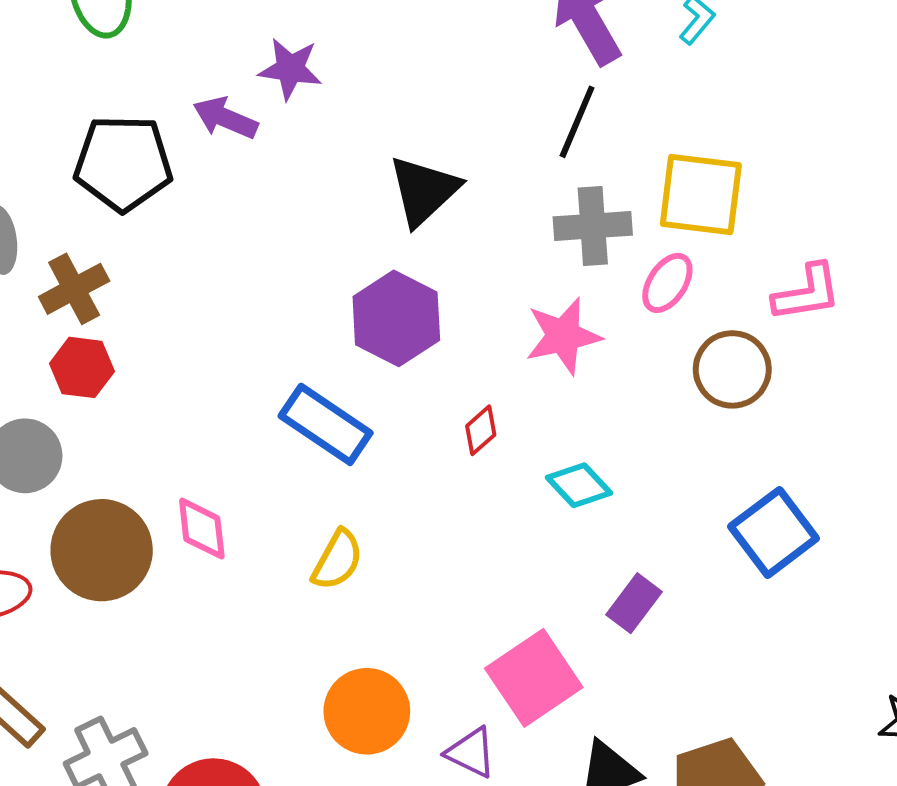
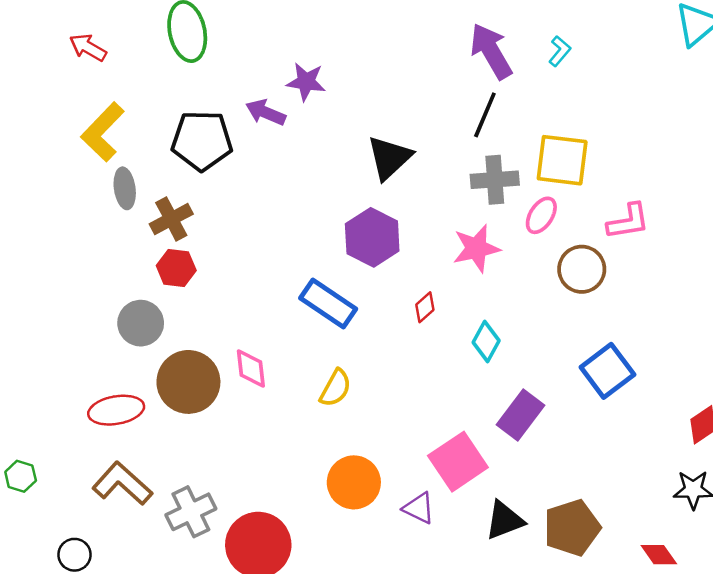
cyan diamond: (579, 485) -> (486, 341), turned 72
purple rectangle: (634, 603) -> (520, 415), size x1.4

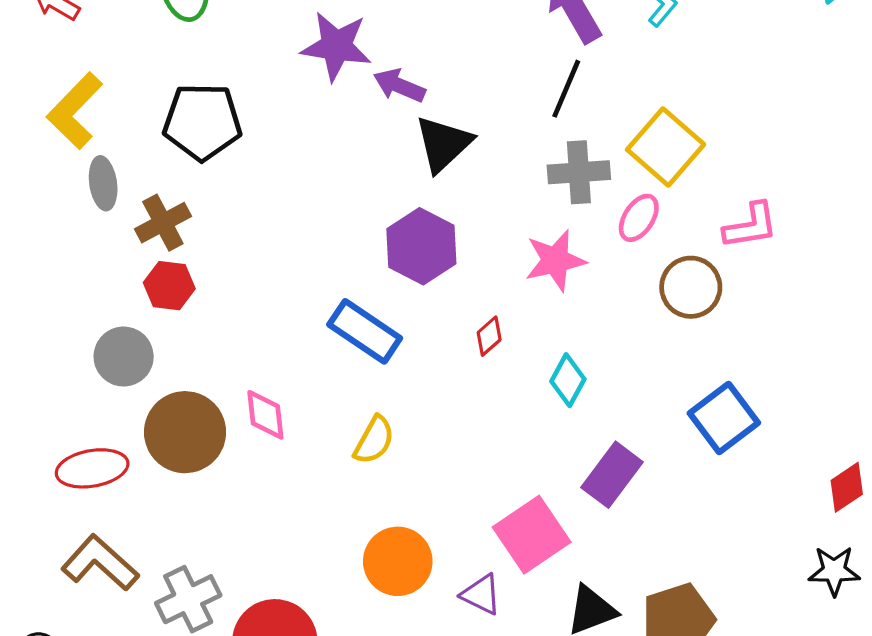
purple star: (306, 82) -> (336, 46), size x1.4
purple arrow: (266, 112) -> (399, 86), moved
yellow square: (562, 160) -> (666, 147), turned 34

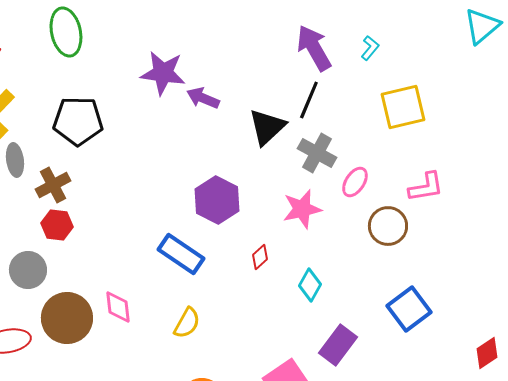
black triangle: (443, 144) -> (267, 127), moved
yellow square: (666, 147) -> (403, 107), moved, turned 36
gray cross: (579, 172) -> (317, 153), turned 33

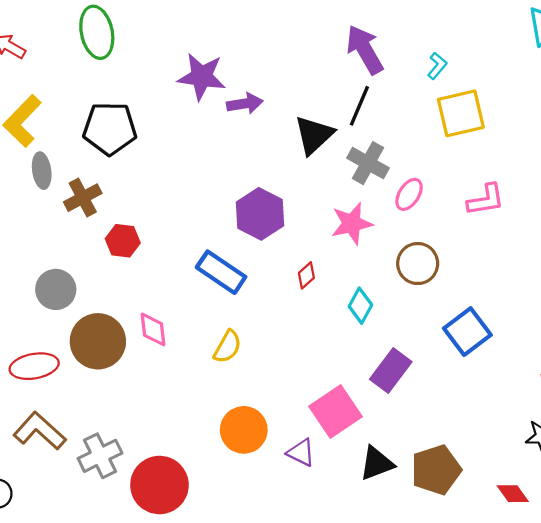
cyan L-shape: (370, 48) -> (437, 66), moved
purple arrow: (203, 98) -> (245, 104), turned 148
red hexagon: (57, 225) -> (123, 241), moved
brown circle: (388, 226) -> (418, 264), moved

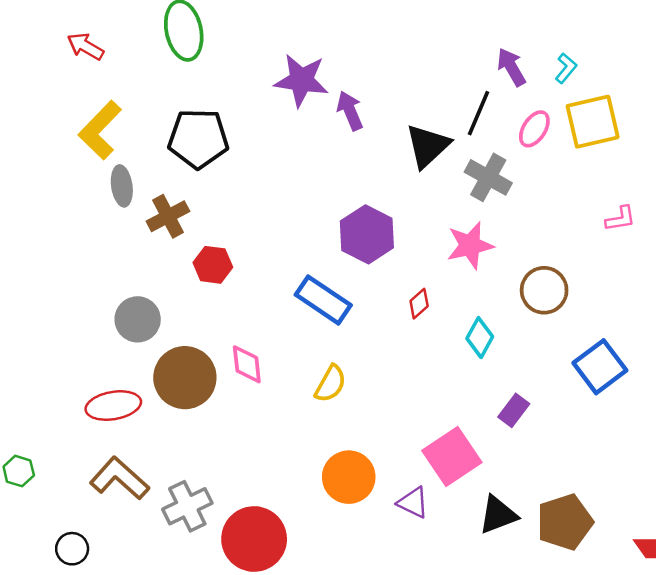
purple arrow: (365, 50) -> (511, 67), moved, size x0.7
purple arrow: (245, 104) -> (350, 111), turned -104
pink ellipse: (409, 194) -> (534, 129), moved
pink L-shape: (486, 200) -> (621, 219), size x0.7
purple rectangle: (391, 370) -> (514, 410), size x0.7

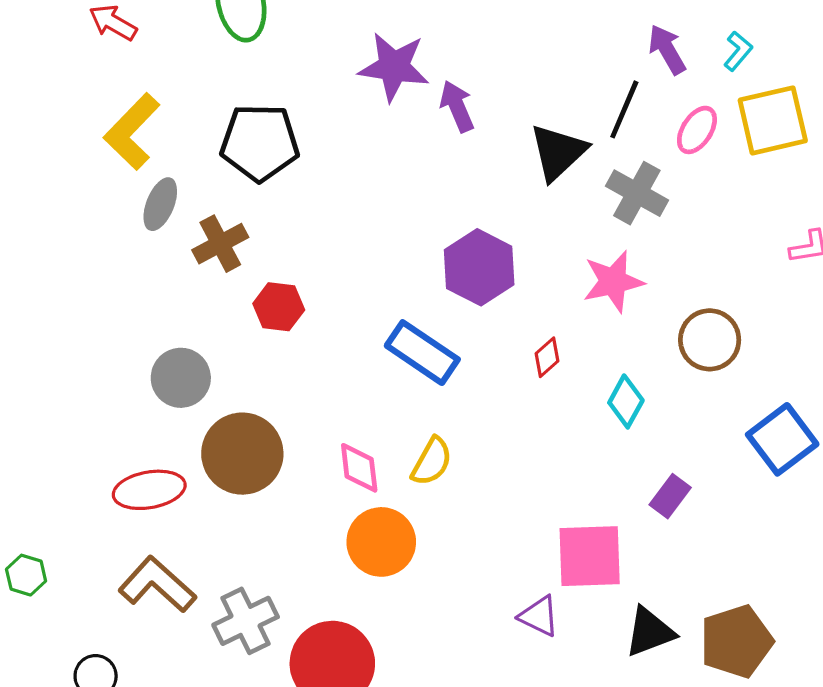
gray ellipse: (122, 186) -> (160, 204), turned 30
pink diamond: (247, 364) -> (359, 468), moved
pink square: (452, 456) -> (590, 556), turned 32
orange circle: (349, 477) -> (381, 542), moved

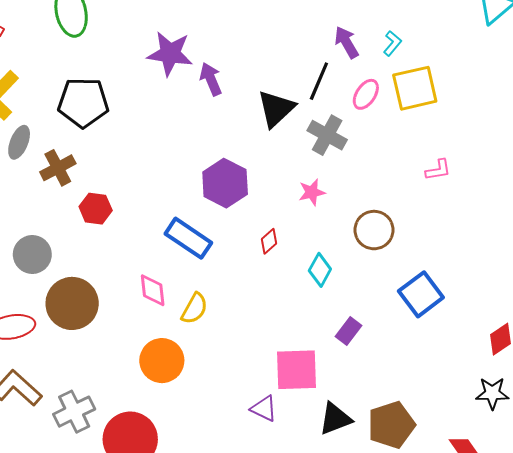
pink star: (613, 281) -> (312, 192), size x0.7
pink diamond: (359, 468) -> (153, 290), moved

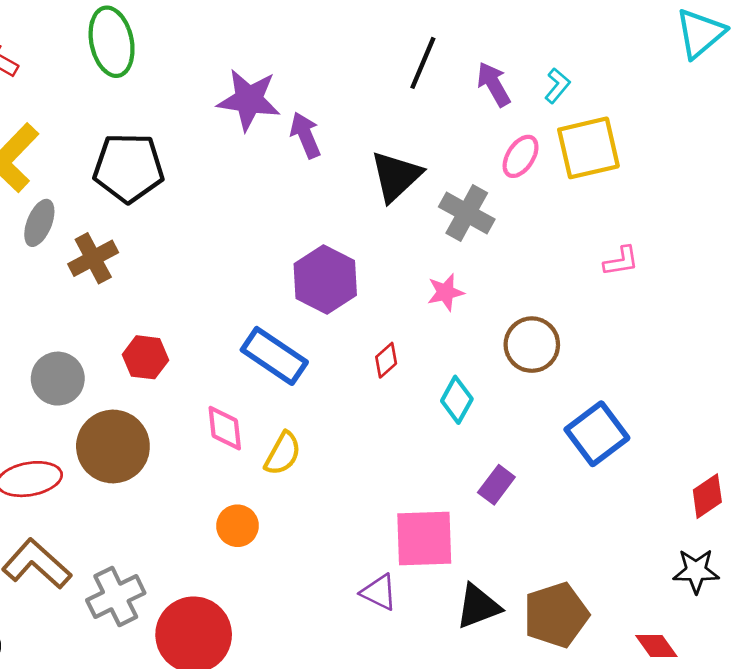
black line: (319, 81) -> (423, 63), moved
red hexagon: (96, 209) -> (146, 357), moved
orange circle: (162, 361) -> (237, 526), size x0.7

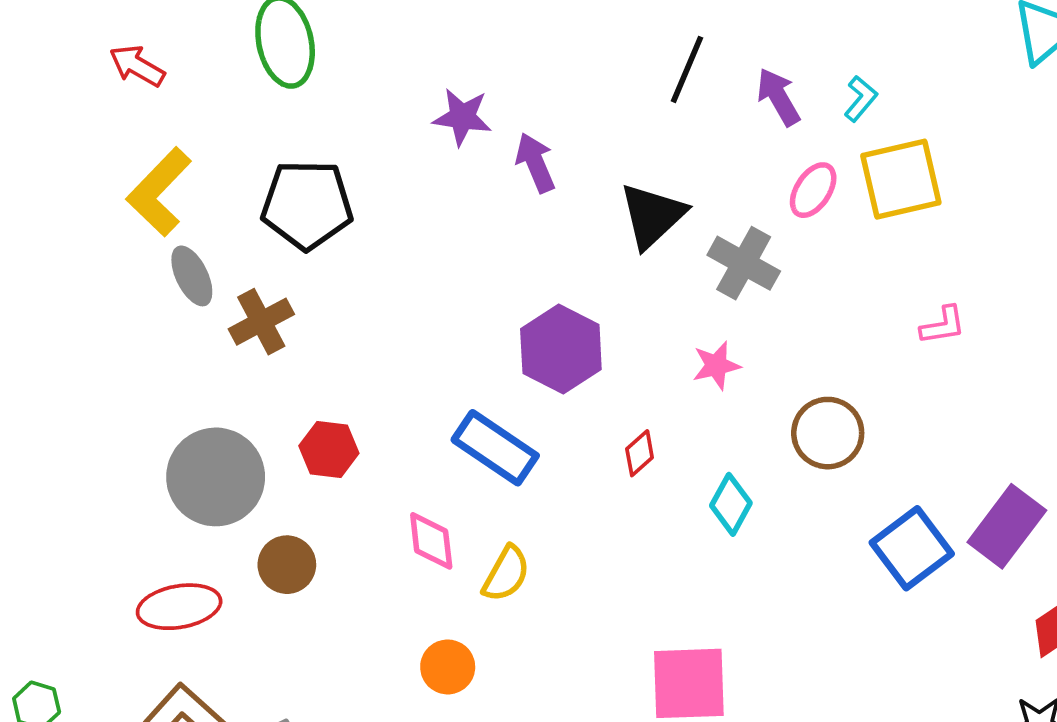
purple star: (249, 100) -> (462, 117), size x0.7
gray ellipse: (39, 223) -> (192, 276), turned -48
gray circle: (58, 379) -> (216, 477), size x1.4
brown circle: (113, 446) -> (287, 565), size x0.6
purple rectangle: (496, 485) -> (1007, 526), moved, size x1.6

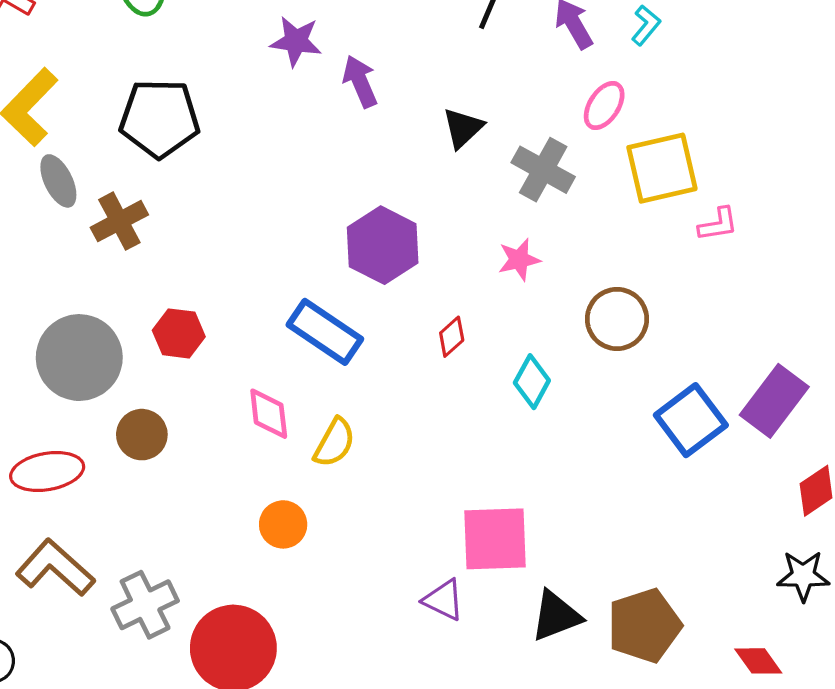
yellow square: (901, 179) -> (662, 168), moved
black triangle: (652, 216) -> (463, 128), size x0.7

